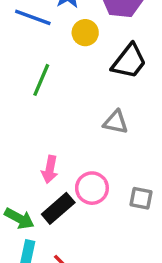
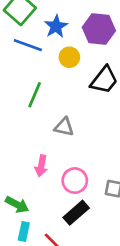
gray triangle: (116, 122) -> (64, 127), moved
black rectangle: (58, 208) -> (76, 213), moved

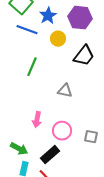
gray triangle: (64, 127) -> (65, 91), moved
black rectangle: (76, 213) -> (50, 155), moved

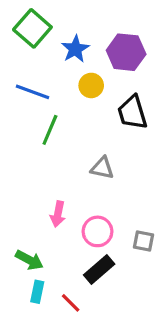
blue line: (27, 30) -> (32, 92), moved
black trapezoid: (84, 56) -> (132, 112), turned 125
black rectangle: (50, 155) -> (99, 270), moved

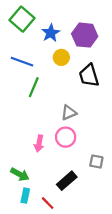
gray triangle: (102, 168) -> (69, 113), turned -35
pink circle: (98, 231) -> (66, 137), moved

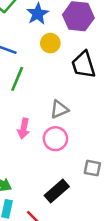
pink arrow: (39, 143) -> (24, 129), moved

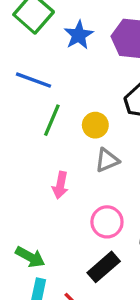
yellow circle: (50, 43) -> (95, 125), moved
pink circle: (55, 139) -> (107, 222), moved

